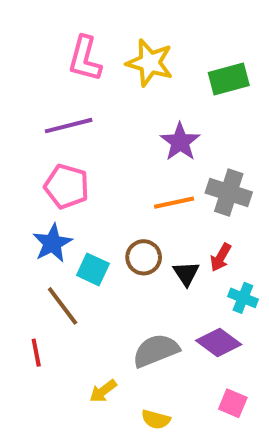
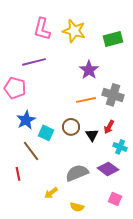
pink pentagon: (67, 186) -> (15, 88), moved

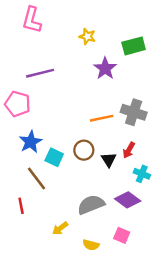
pink L-shape: (42, 29) -> (32, 20), moved
yellow star: (74, 31) -> (87, 36), size x0.6
purple star: (89, 70) -> (105, 68), moved
pink square: (115, 199) -> (122, 235), moved

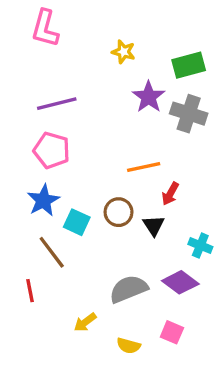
pink pentagon: (18, 104) -> (52, 150), moved
gray cross: (134, 112) -> (189, 114), moved
red arrow: (129, 150) -> (170, 194), moved

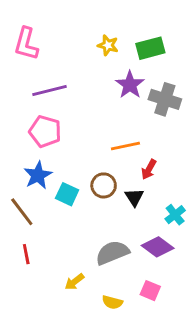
pink L-shape: (45, 28) -> (26, 44), moved
green rectangle: (189, 65) -> (150, 48), moved
cyan cross: (200, 246) -> (175, 215), turned 30
brown line: (52, 252) -> (22, 212), moved

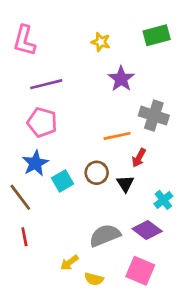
green rectangle: (150, 48) -> (157, 35), moved
gray cross: (165, 99) -> (154, 116), moved
cyan square: (67, 194) -> (63, 181), turned 35
pink square: (150, 291) -> (140, 271), size x1.5
yellow semicircle: (112, 302) -> (94, 279), moved

